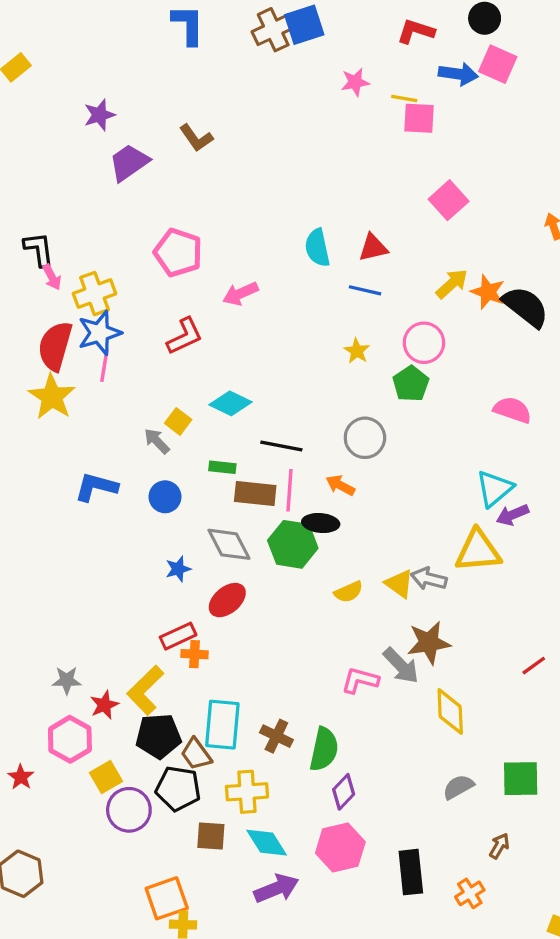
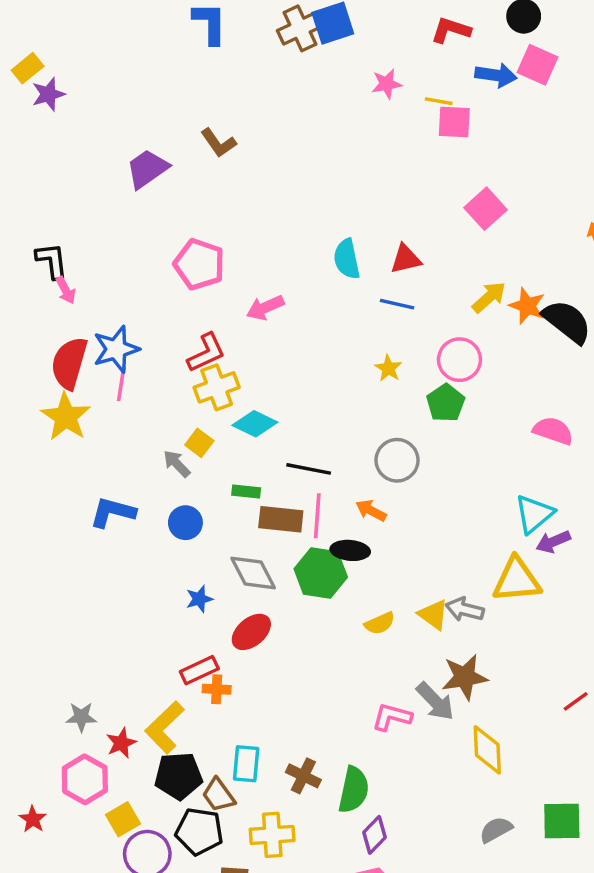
purple star: (99, 115) -> (48, 94), moved
yellow cross: (95, 294) -> (217, 387), moved
cyan rectangle: (222, 725) -> (246, 764), size x0.7

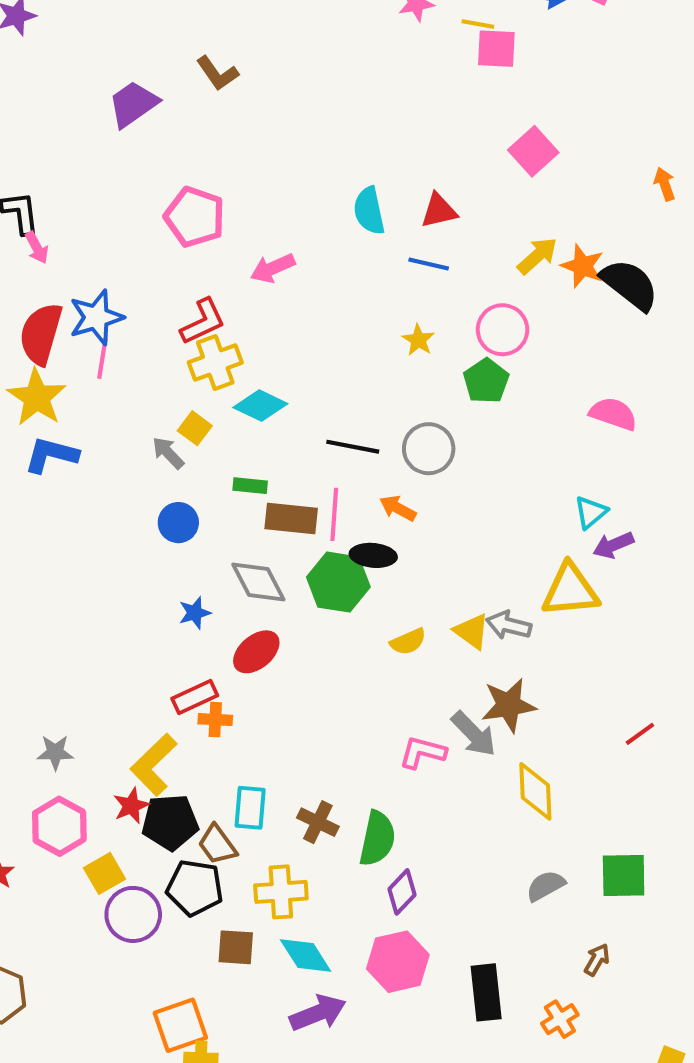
black line: (309, 469) -> (353, 447), moved
blue L-shape: (113, 512) -> (51, 455), moved
cyan triangle: (534, 514) -> (591, 512), size x0.7
red star: (121, 743) -> (131, 806), moved

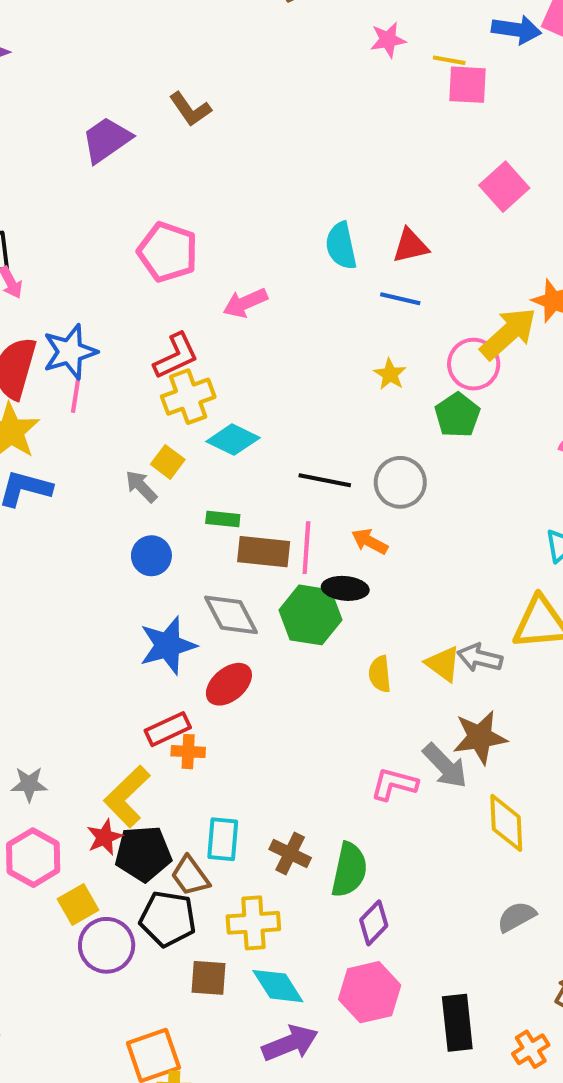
yellow arrow: (537, 256) -> (508, 333), moved, size x1.4
blue star: (195, 613) -> (168, 645), size x1.8
yellow semicircle: (408, 642) -> (380, 674), turned 108

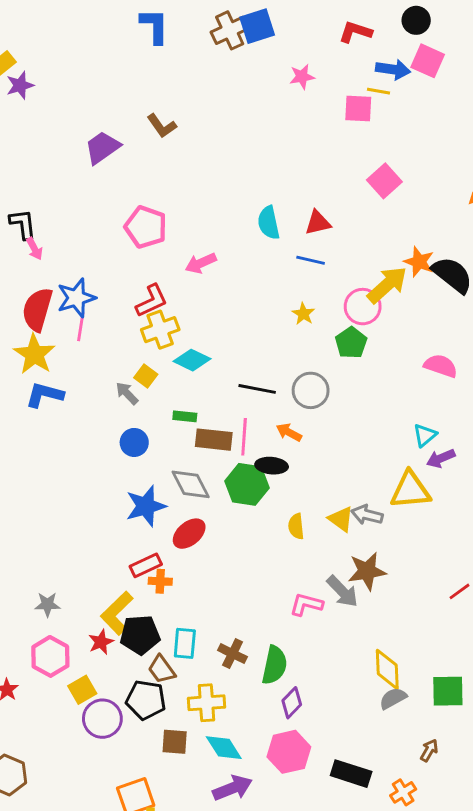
yellow line: (449, 60) -> (379, 91), moved
yellow diamond: (506, 823) -> (387, 669), moved
black pentagon: (143, 854) -> (140, 635), moved
black rectangle: (457, 1023) -> (351, 774), turned -66

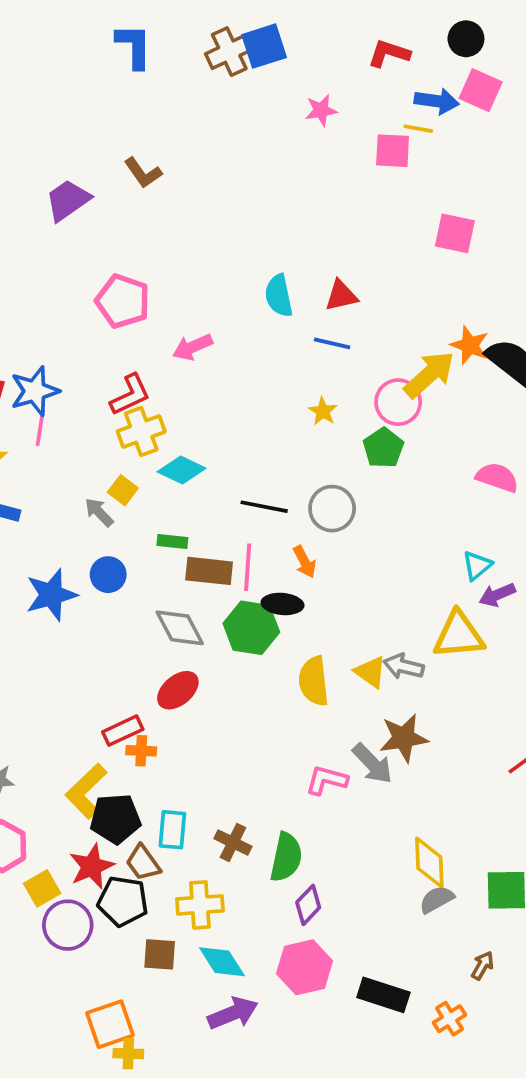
pink square: (384, 181) -> (455, 233), moved, turned -36
orange arrow: (289, 432) -> (305, 562), turned -145
blue star: (146, 506) -> (51, 595), moved
yellow semicircle: (296, 526) -> (314, 681), size x1.5
red star: (101, 642) -> (92, 866), moved, size x1.4

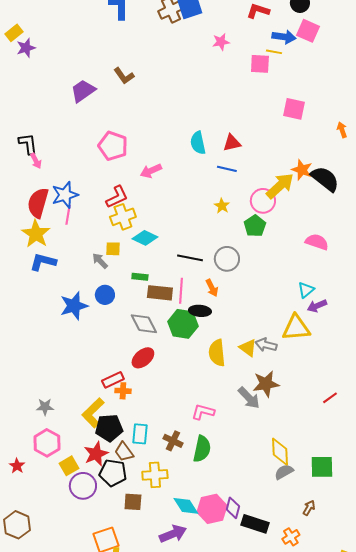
yellow square: (123, 490) -> (113, 249), turned -35
pink L-shape: (327, 780) -> (203, 412), moved
purple diamond: (308, 905) -> (233, 508), moved, turned -30
cyan diamond: (222, 962) -> (186, 506), moved

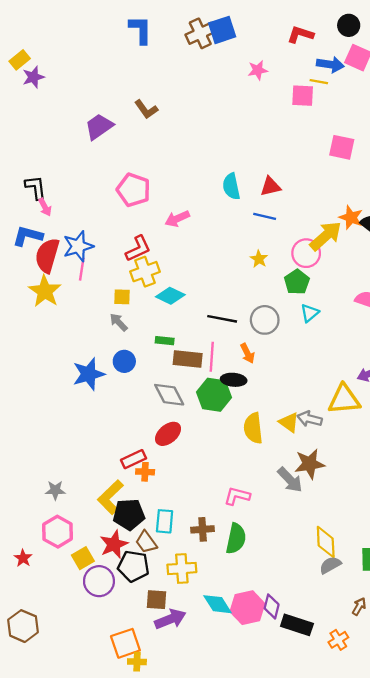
yellow square: (113, 249) -> (122, 297), moved
blue L-shape: (43, 262) -> (28, 236), moved
cyan triangle: (306, 290) -> (310, 313), moved
brown cross: (173, 441) -> (203, 529), turned -30
purple arrow: (173, 534) -> (170, 619), moved

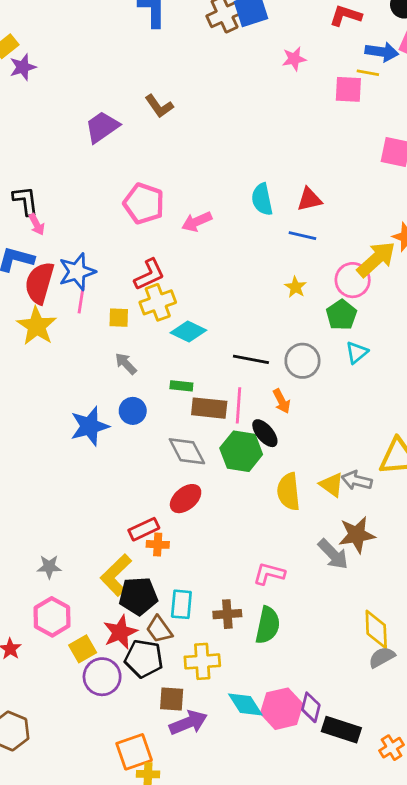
pink arrow: (177, 219) -> (197, 222), moved
yellow square: (122, 297) -> (119, 318), moved
black ellipse: (234, 380) -> (265, 433), turned 45

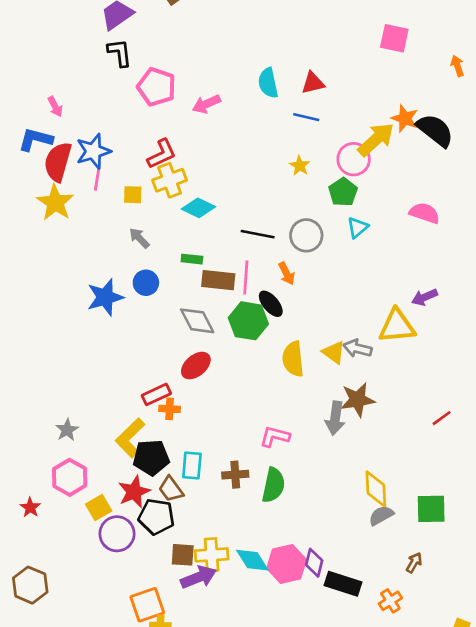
black L-shape: (26, 201) -> (120, 53), moved
gray arrow: (333, 554) -> (335, 418), turned 52
gray star: (49, 567) -> (67, 430), turned -30
yellow cross: (202, 661) -> (212, 555), moved

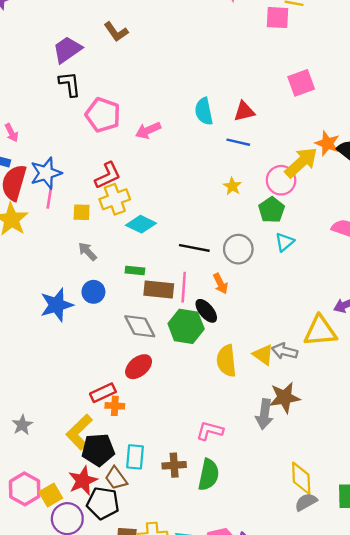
pink square: (394, 38) -> (301, 83), moved, turned -32
pink hexagon: (70, 477) -> (25, 489), moved

